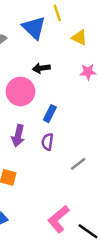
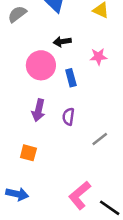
pink star: (88, 72) -> (98, 57), moved
blue rectangle: (50, 114) -> (71, 78), moved, turned -42

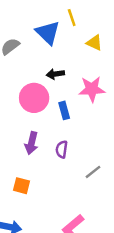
pink star: (98, 57) -> (92, 89), size x1.5

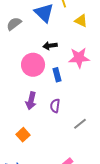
orange square: (21, 186) -> (23, 135), turned 32

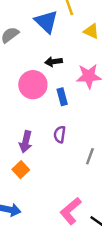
purple arrow: (31, 101) -> (26, 142), moved
gray line: (80, 124) -> (90, 156), turned -32

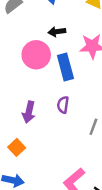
blue rectangle: (62, 97) -> (65, 67), size x1.5
orange square: (21, 170) -> (17, 147), moved

